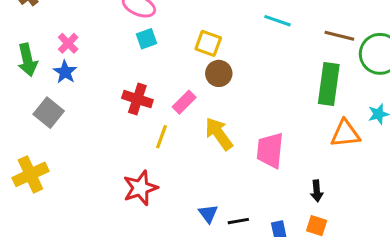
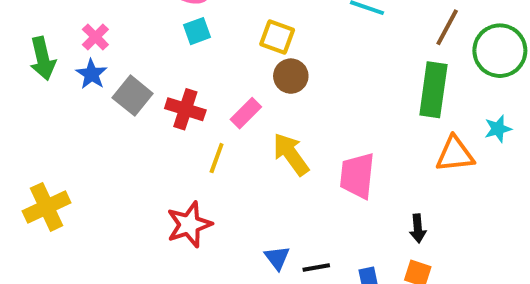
brown line: (339, 36) -> (447, 27), turned -76
gray square: (49, 113) -> (133, 96), moved

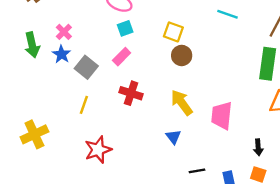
red cross: (185, 109) -> (131, 93), moved
pink rectangle: (246, 113) -> (122, 57), moved
yellow line: (217, 158) -> (84, 105), moved
red star: (189, 225) -> (98, 150), moved
blue triangle: (277, 258) -> (173, 137), moved

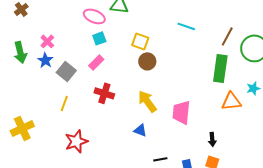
blue triangle: (173, 137) -> (140, 130), turned -32

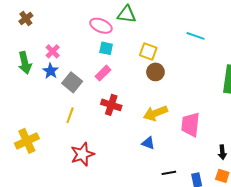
cyan square: (99, 38) -> (106, 48), turned 32
yellow arrow: (147, 101) -> (155, 113), turned -75

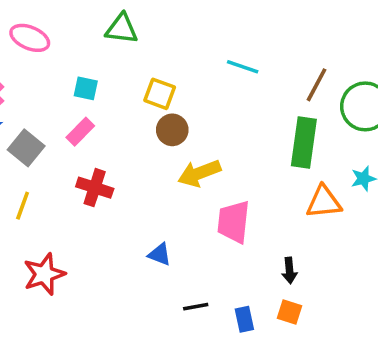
pink ellipse: (101, 26) -> (30, 38), moved
yellow arrow: (155, 113) -> (199, 173), moved

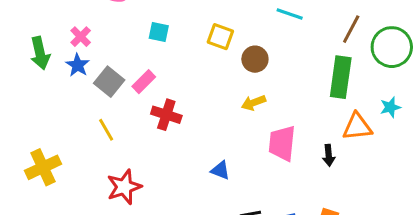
brown circle: (172, 130) -> (255, 59), moved
pink rectangle: (80, 132) -> (144, 82), moved
yellow arrow: (199, 173) -> (253, 103), size x0.7
yellow line: (23, 206) -> (106, 130), turned -50
black arrow: (289, 271) -> (329, 155), moved

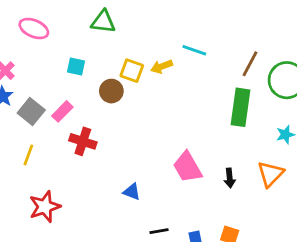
brown circle: (255, 59) -> (111, 91), moved
yellow arrow: (253, 103) -> (162, 67), moved
orange triangle: (357, 127) -> (270, 174), moved, turned -40
yellow line: (106, 130) -> (28, 155), turned 50
pink trapezoid: (282, 143) -> (187, 167), turned -36

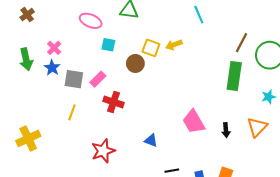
pink ellipse: (34, 28) -> (91, 21), moved
cyan line: (194, 50) -> (199, 15), moved, turned 48
gray square: (31, 111) -> (74, 79), turned -30
red star: (45, 207) -> (103, 151), moved

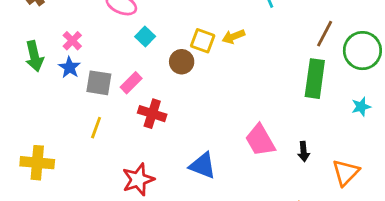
cyan square: (108, 45) -> (145, 37), turned 32
orange triangle: (257, 127) -> (346, 173), moved
yellow cross: (28, 138) -> (37, 163), turned 30
blue triangle: (151, 140) -> (203, 165), size x1.5

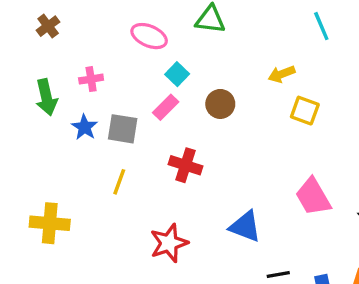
pink cross: (72, 41) -> (91, 79), turned 36
yellow square: (203, 41) -> (305, 111), moved
blue star: (69, 67) -> (84, 127), moved
pink rectangle: (131, 83) -> (166, 107), moved

